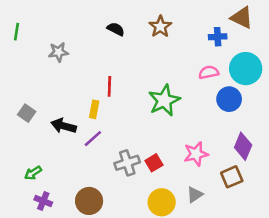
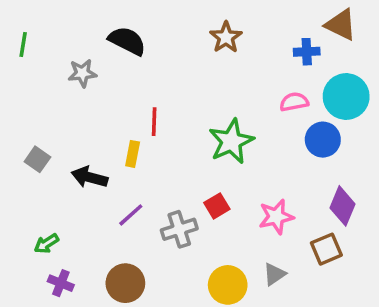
black semicircle: (116, 29) -> (127, 41), moved, size x1.5
purple line: (93, 139) -> (131, 215), moved
red square: (154, 163) -> (217, 206), moved

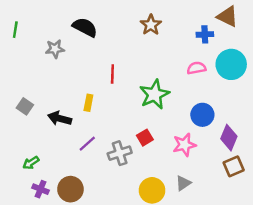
red line: (154, 122) -> (112, 74), moved
blue circle: (323, 140) -> (202, 115), moved
brown square: (326, 249) -> (234, 166), moved
brown circle: (125, 283) -> (70, 189), moved

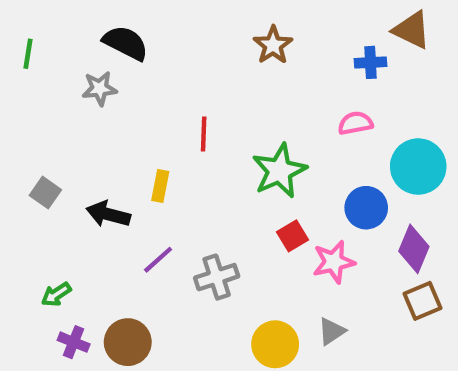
black semicircle: (85, 27) -> (126, 43), moved
cyan circle: (231, 64) -> (418, 167), moved
red square: (145, 138) -> (292, 236), moved

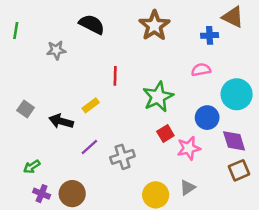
black semicircle: (126, 43) -> (92, 24), moved
brown star: (273, 45) -> (154, 26), size x1.4
yellow rectangle: (160, 186) -> (91, 105), turned 42
purple diamond: (414, 249) -> (234, 141), turned -40

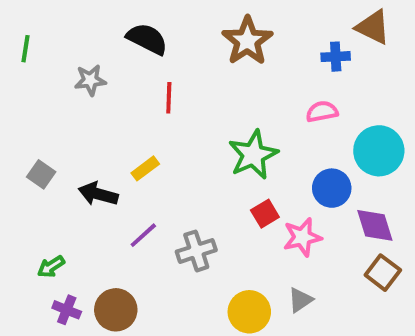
red line: (115, 76) -> (169, 98), moved
brown square: (239, 170) -> (383, 273), turned -30

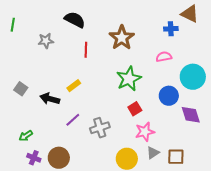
brown star: (247, 41) -> (122, 38), moved
pink star: (302, 237) -> (145, 132), moved
brown square: (383, 273) -> (176, 157), moved, turned -36

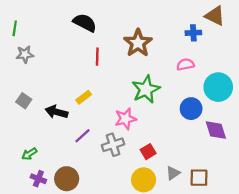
gray star: (46, 41) -> (25, 54), moved
red square: (135, 109) -> (148, 152), moved
pink star: (145, 132) -> (125, 119), moved

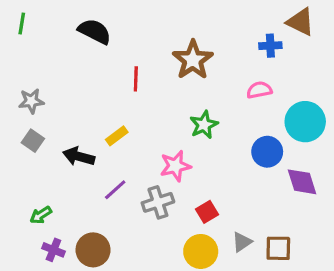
black semicircle: (85, 23) -> (95, 31), moved
green line: (15, 28) -> (22, 23), moved
gray star: (25, 54) -> (31, 101), moved
green star: (146, 89) -> (204, 125), size x0.7

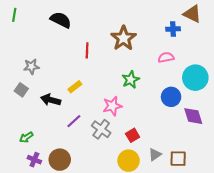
gray star: (31, 101) -> (31, 67), moved
gray cross: (158, 202) -> (101, 129), turned -36

